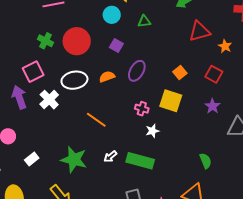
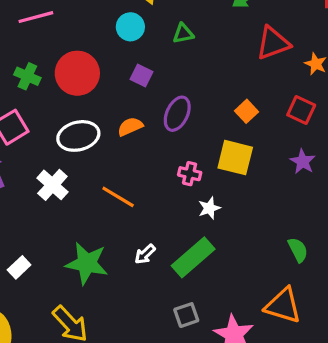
white cross: (49, 100) -> (52, 185), moved
green rectangle: (140, 161) -> (193, 257), turned -52

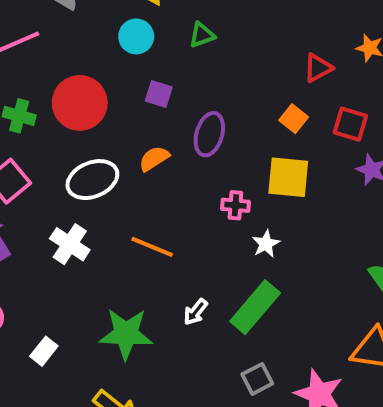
red triangle: (273, 43) -> (318, 68), moved, size x0.7
red square: (301, 110) -> (350, 124), moved

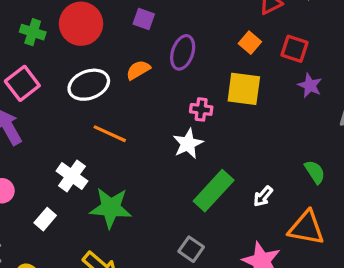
white cross: (70, 244) -> (72, 176), moved
white star: (266, 244) -> (188, 144), moved, size x1.4
orange line: (152, 247) -> (110, 134), moved
white arrow: (196, 312) -> (263, 196), moved
gray square: (257, 379) -> (191, 249), moved, turned -30

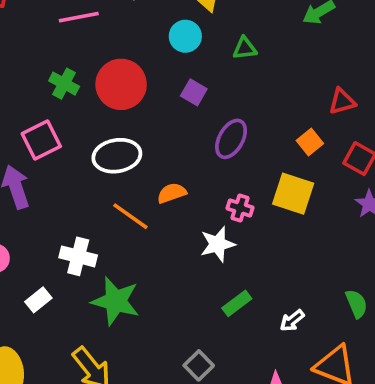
orange semicircle: (138, 70) -> (172, 193), moved
white cross: (72, 176) -> (78, 256), turned -32
green rectangle: (214, 191) -> (237, 303), size x0.6

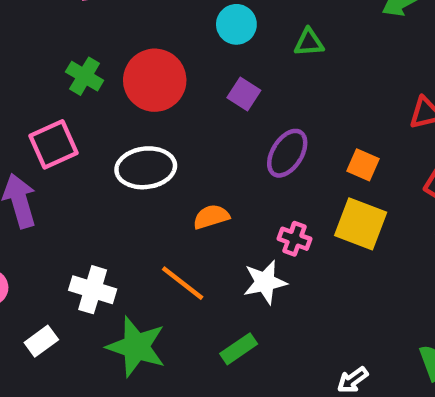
orange square: (310, 142) -> (363, 165), moved, turned -30
orange line: (130, 216) -> (183, 283), moved
green rectangle: (237, 303) -> (239, 349), moved

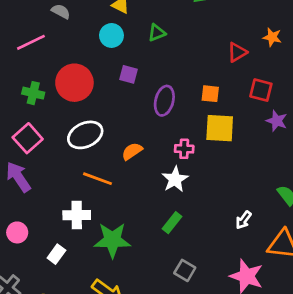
orange line: (183, 283) -> (97, 179), moved

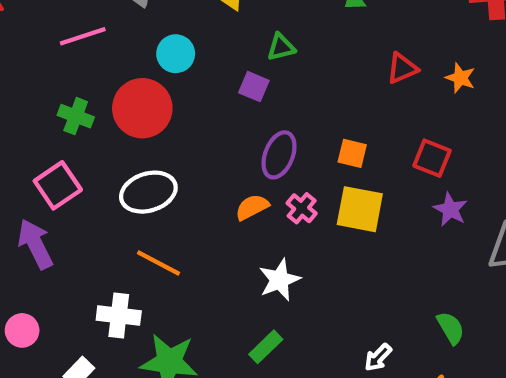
cyan circle: (111, 35) -> (176, 54), moved
red triangle: (237, 52) -> (402, 68), moved
purple square: (128, 74) -> (254, 87), moved
pink cross: (184, 149) -> (302, 208), moved, turned 30
orange semicircle: (132, 151) -> (252, 207), moved

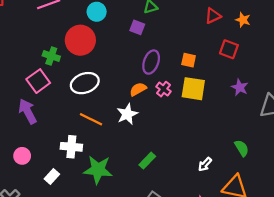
green cross: (76, 116) -> (51, 56), moved
red square: (432, 158) -> (229, 49), moved
white star: (279, 280) -> (127, 114), moved

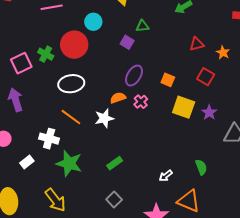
pink square: (38, 81) -> (21, 63), moved
yellow square: (193, 89) -> (184, 107), moved

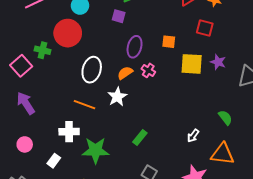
white ellipse: (71, 84) -> (92, 70), moved, turned -50

